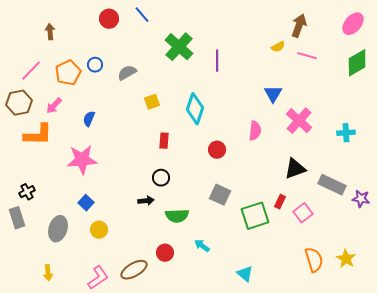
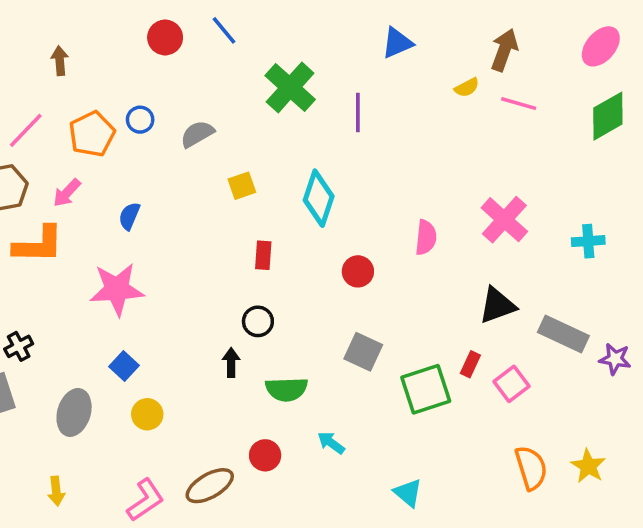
blue triangle: (273, 94) -> (397, 43), moved, turned 36
black arrow: (146, 201) -> (231, 362), turned -84

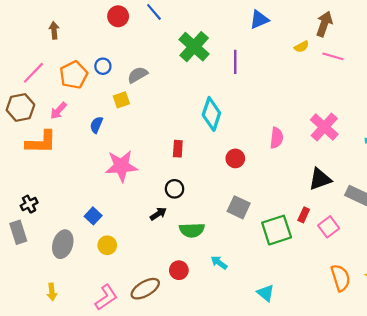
yellow square: (242, 186) -> (121, 100), moved
pink star: (117, 289) -> (121, 166), moved
black arrow: (231, 362) -> (158, 214), turned 56

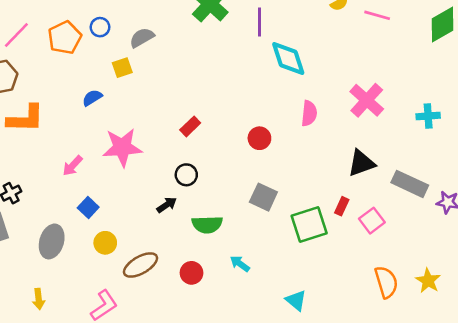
pink arrow: (58, 111) -> (73, 166), moved
cyan diamond: (211, 114) -> (288, 58), moved, turned -36
blue semicircle: (96, 125) -> (92, 98), turned 35
red rectangle: (178, 149) -> (190, 126), turned 42
brown ellipse: (145, 289) -> (141, 265), moved

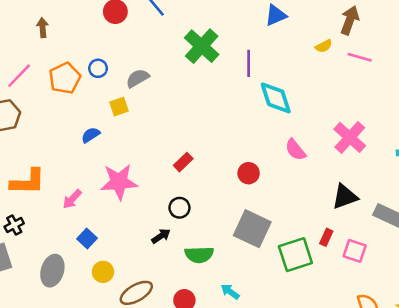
pink semicircle: (309, 113) -> (295, 150), turned 135
orange L-shape: (25, 119) -> (28, 182), moved
gray square: (263, 197) -> (252, 229), size x1.4
pink square: (372, 221) -> (355, 251), turned -35

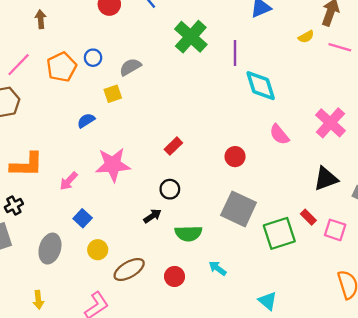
red rectangle: (326, 237) -> (308, 217), turned -70

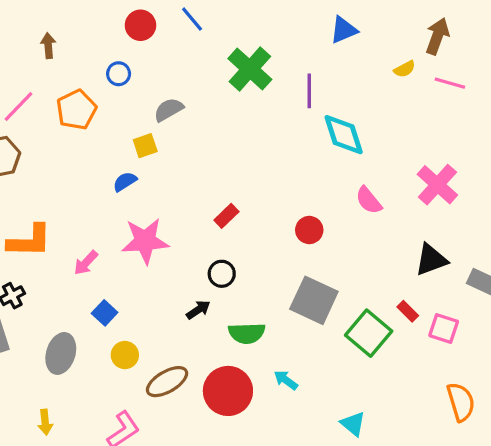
blue circle: (93, 58) -> (119, 74), moved
blue semicircle: (86, 121) -> (125, 182), moved
green square: (279, 233) -> (369, 333), turned -32
red circle: (175, 276) -> (228, 391), size x1.8

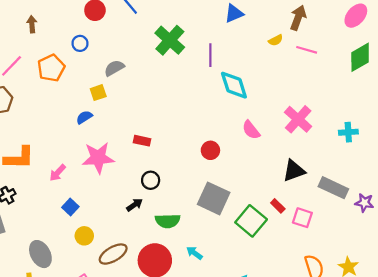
red rectangle: (226, 216) -> (142, 141), moved, turned 56
gray ellipse: (61, 353) -> (40, 254), moved, turned -45

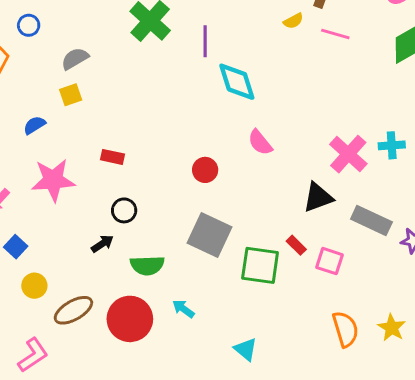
yellow square: (98, 93) -> (71, 95), moved
pink cross: (298, 119) -> (348, 154), moved
green square: (251, 221) -> (260, 265), turned -32

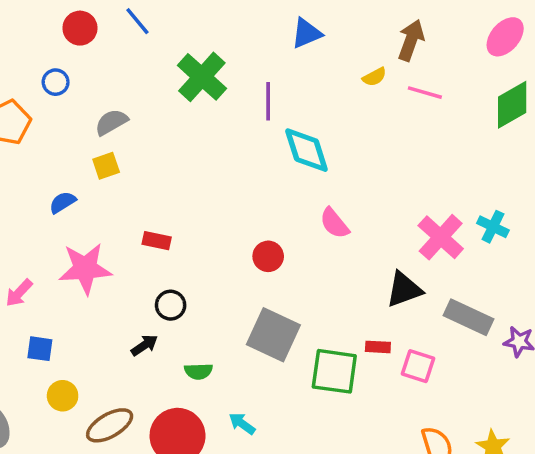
cyan cross: (392, 145) -> (493, 227), turned 30
red rectangle: (296, 245) -> (378, 347), turned -42
blue square: (16, 247) -> (40, 349), turned -35
green semicircle: (147, 265) -> (198, 371), size x0.7

